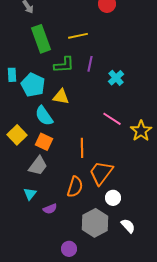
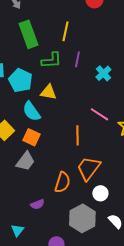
yellow line: (78, 36) -> (65, 31), turned -66
orange line: (82, 148) -> (77, 135), moved
cyan triangle: (30, 194) -> (17, 230), moved

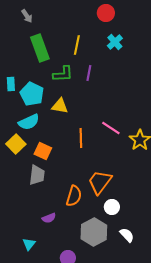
cyan cross: (103, 73) -> (115, 42), moved
cyan semicircle: (31, 111) -> (29, 122), moved, turned -80
orange line: (77, 135) -> (81, 138), moved
gray trapezoid: (25, 161) -> (37, 175), turned -30

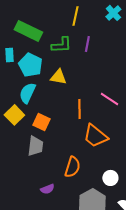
green rectangle: (40, 48) -> (28, 31), moved, turned -44
cyan semicircle: (29, 122) -> (27, 93), turned 140
orange trapezoid: (100, 182) -> (95, 136), moved, turned -88

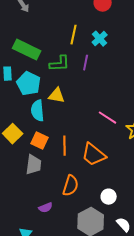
cyan cross: (113, 13) -> (100, 39), moved
cyan semicircle: (27, 93) -> (38, 111), moved, turned -30
orange line: (79, 109) -> (65, 146), moved

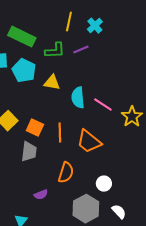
purple line: (86, 63) -> (81, 50), turned 56
cyan semicircle: (38, 111) -> (78, 98), moved

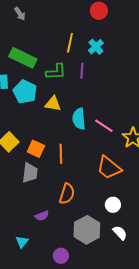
purple line: (81, 50) -> (82, 71), turned -63
orange trapezoid: (89, 142) -> (109, 168), moved
white circle: (104, 184) -> (113, 205), moved

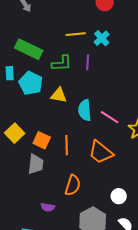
yellow line: (70, 43) -> (76, 34), turned 72
orange trapezoid: (109, 168) -> (101, 152), moved
purple semicircle: (42, 216) -> (48, 207), turned 32

